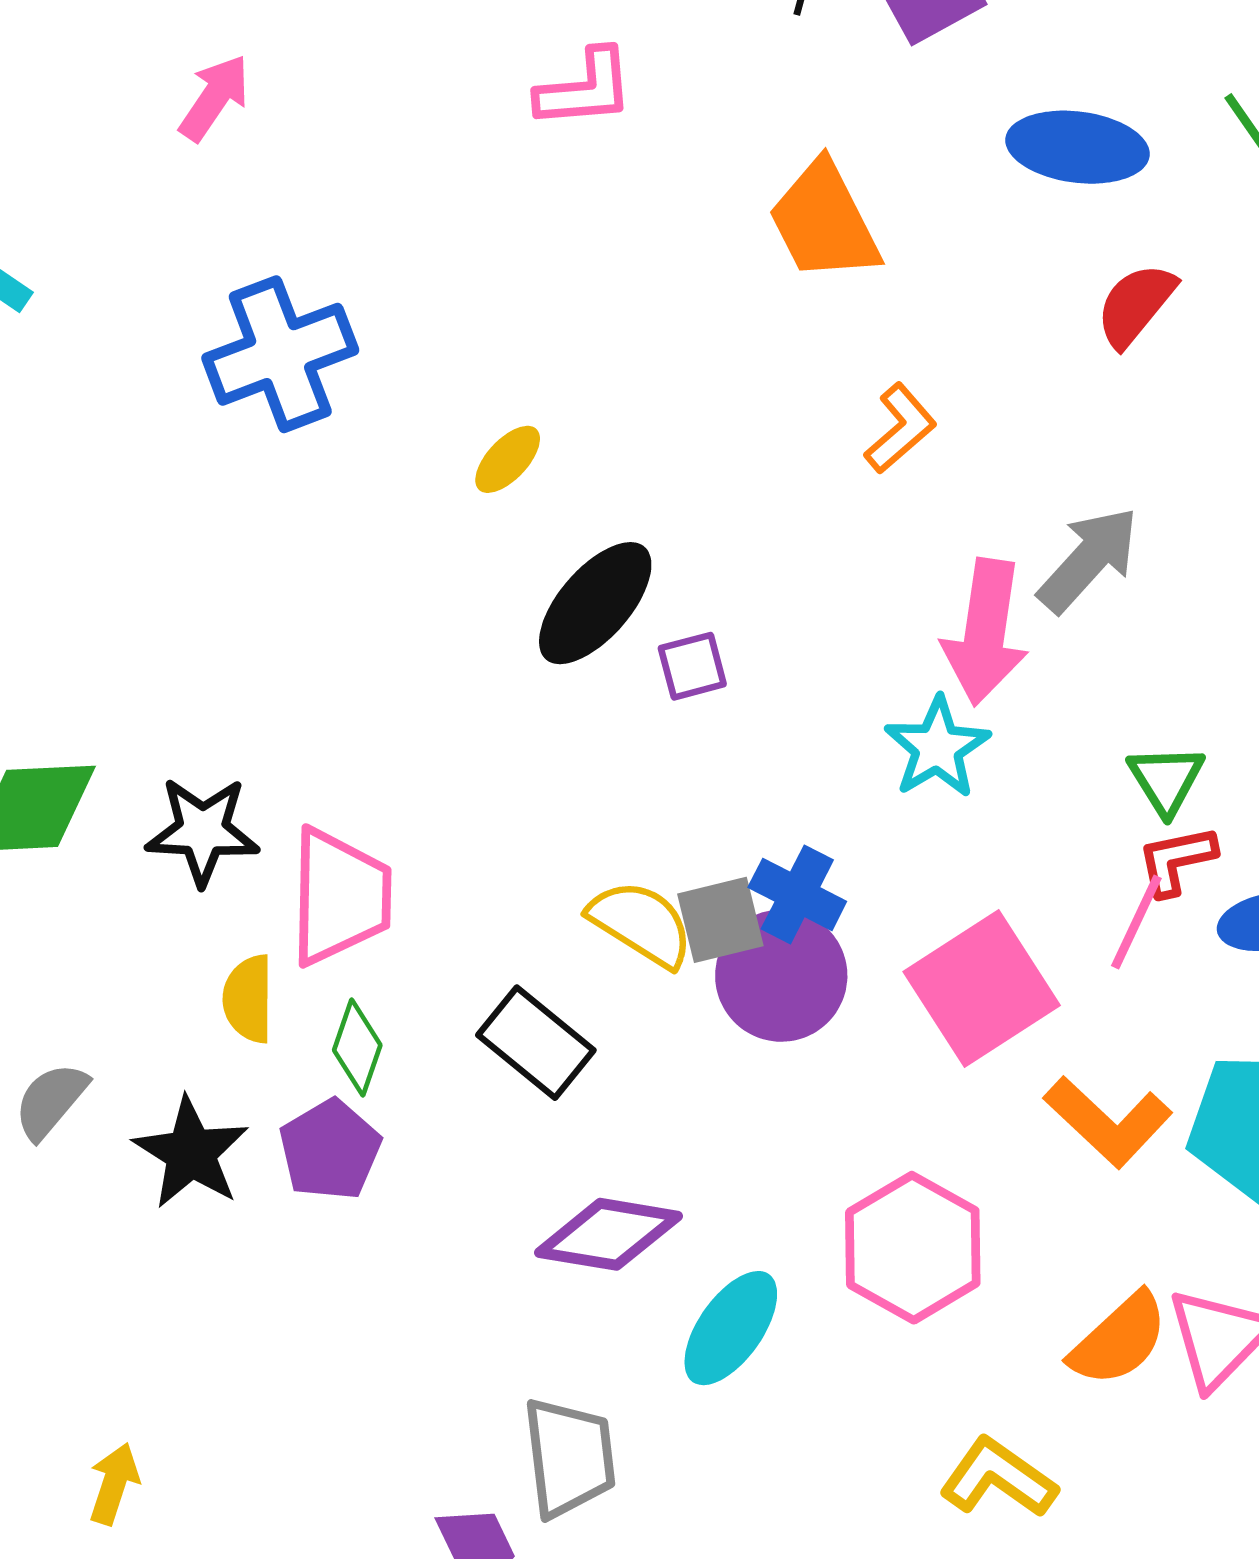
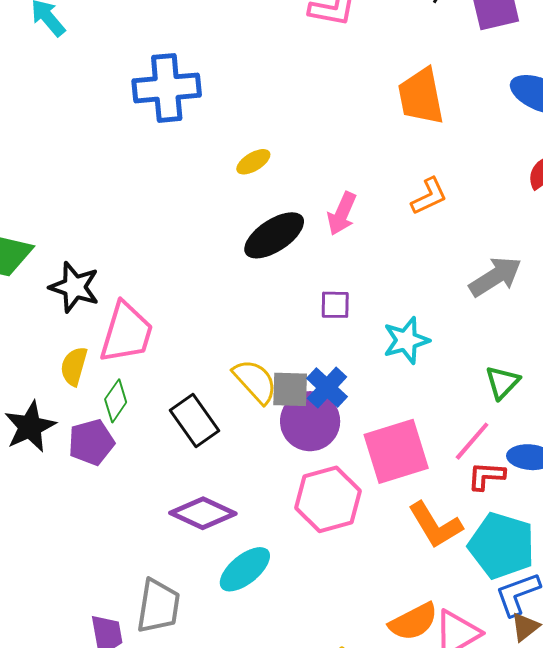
pink arrow: (985, 632) -> (342, 214), moved, size x0.7
purple square: (692, 666) -> (335, 305), moved
red L-shape: (1177, 860) -> (486, 476), moved
pink hexagon: (913, 1248) -> (328, 499), moved

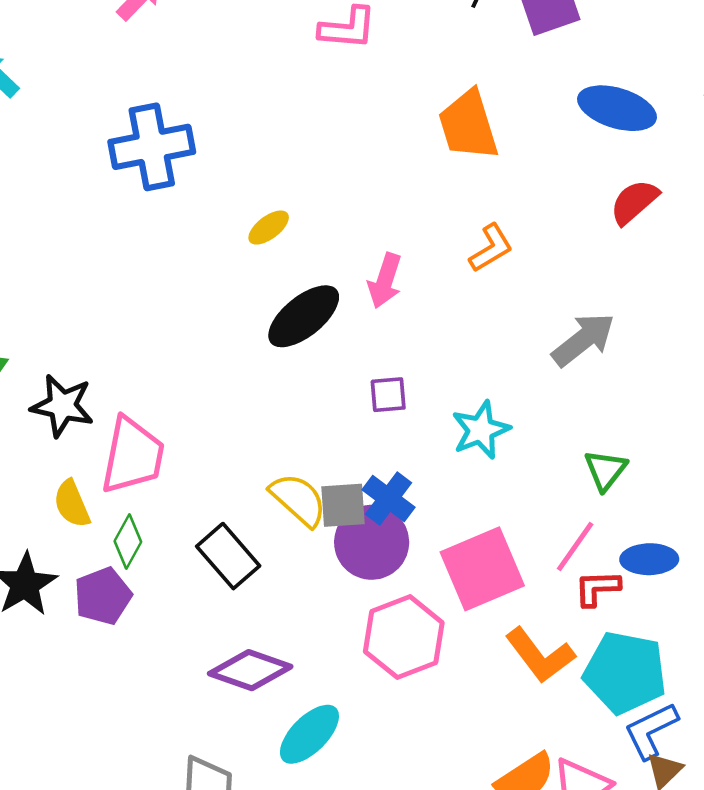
yellow semicircle: (74, 366) -> (72, 504), turned -33

